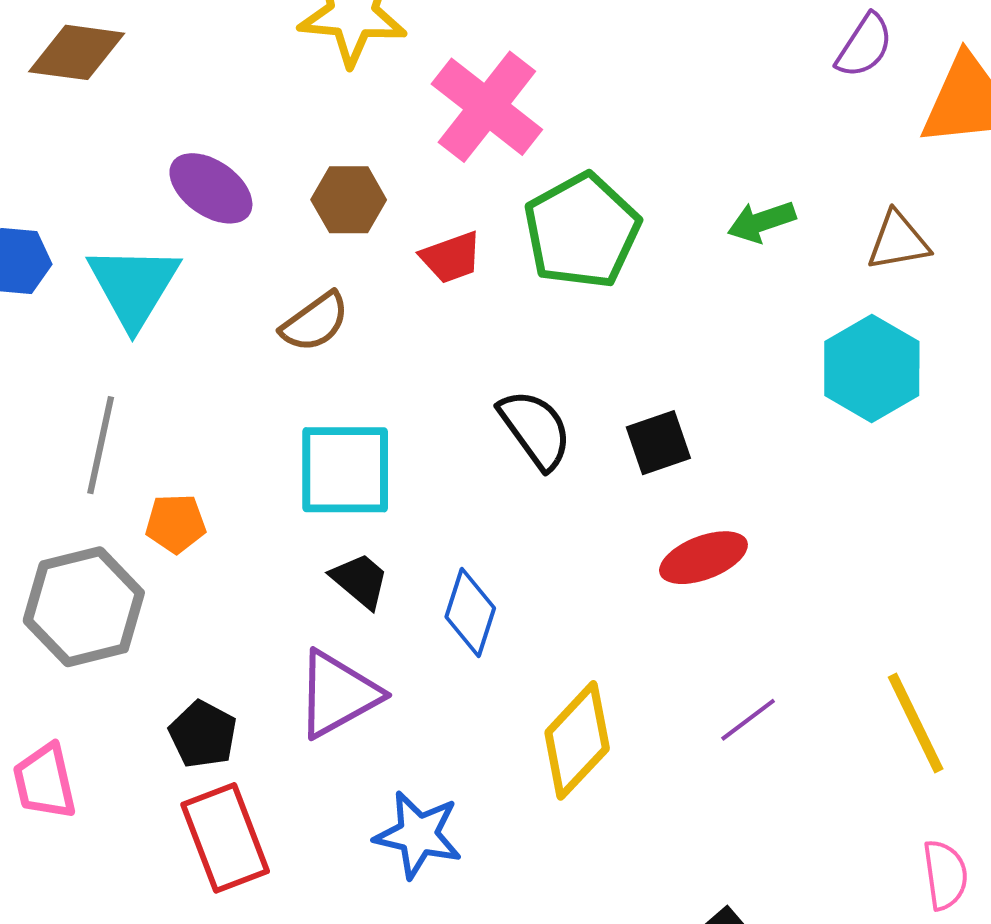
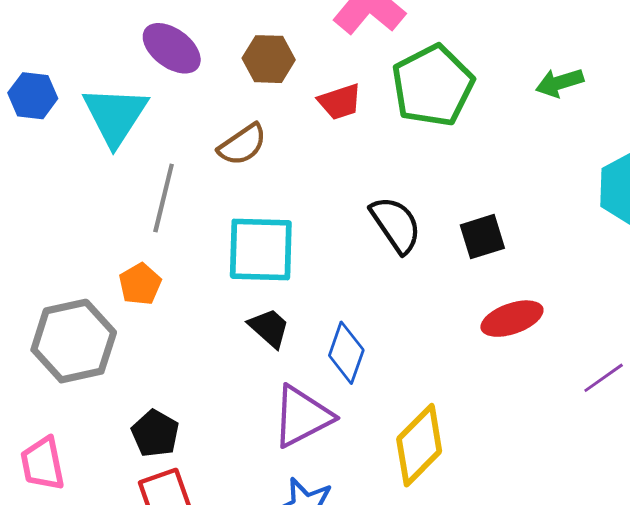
gray line: (101, 445) -> (164, 198), moved
orange pentagon: (176, 523) -> (140, 284), turned -30
purple triangle: (338, 694) -> (302, 416), moved
purple line: (748, 720) -> (604, 378), moved

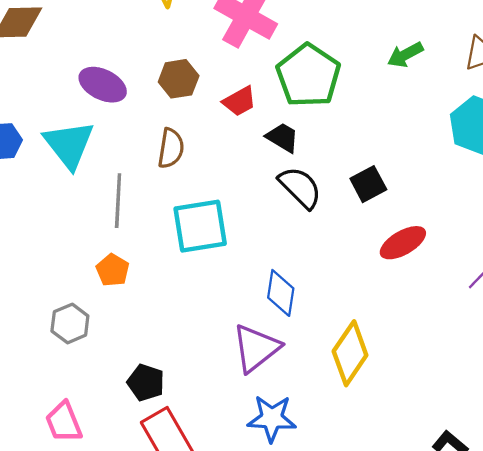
brown semicircle: (242, 145) -> (171, 148), turned -36
black trapezoid: (269, 328) -> (283, 137), moved
gray hexagon: (74, 341) -> (70, 323), size x0.6

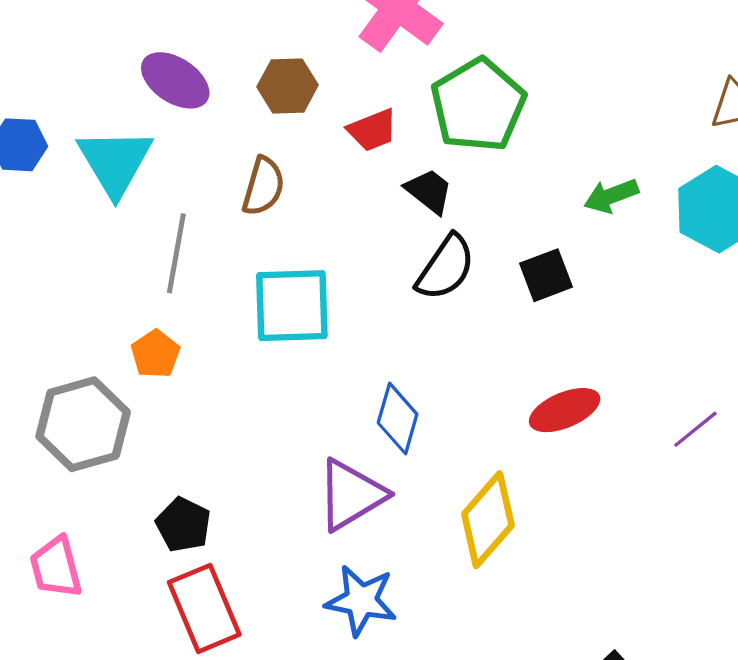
green arrow: (405, 55) -> (611, 196), moved
black semicircle: (300, 187) -> (446, 268), turned 72
red ellipse: (403, 243) -> (565, 410), moved
gray hexagon: (70, 323) -> (83, 424), size x1.6

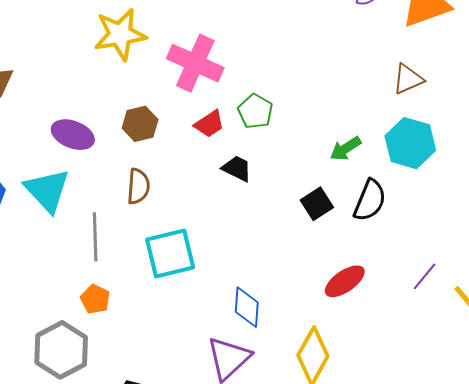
green pentagon: (478, 105) -> (255, 111), size x0.6
red trapezoid: (372, 130) -> (209, 124), moved
black semicircle: (446, 268) -> (370, 200), moved

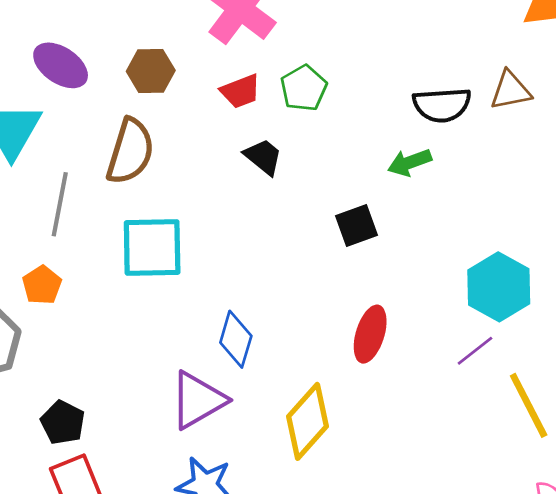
cyan hexagon: (410, 143) -> (499, 287), moved
brown semicircle: (138, 186) -> (130, 151), size x1.4
black semicircle: (370, 200) -> (442, 105), moved, turned 51
red ellipse: (345, 281) -> (370, 334), turned -51

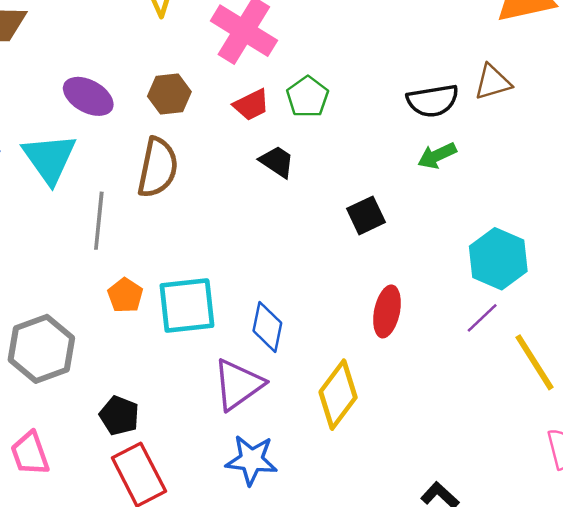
green arrow: (410, 162) -> (437, 156), moved
cyan square: (152, 248) -> (187, 306), moved
orange pentagon: (42, 285) -> (125, 295), moved

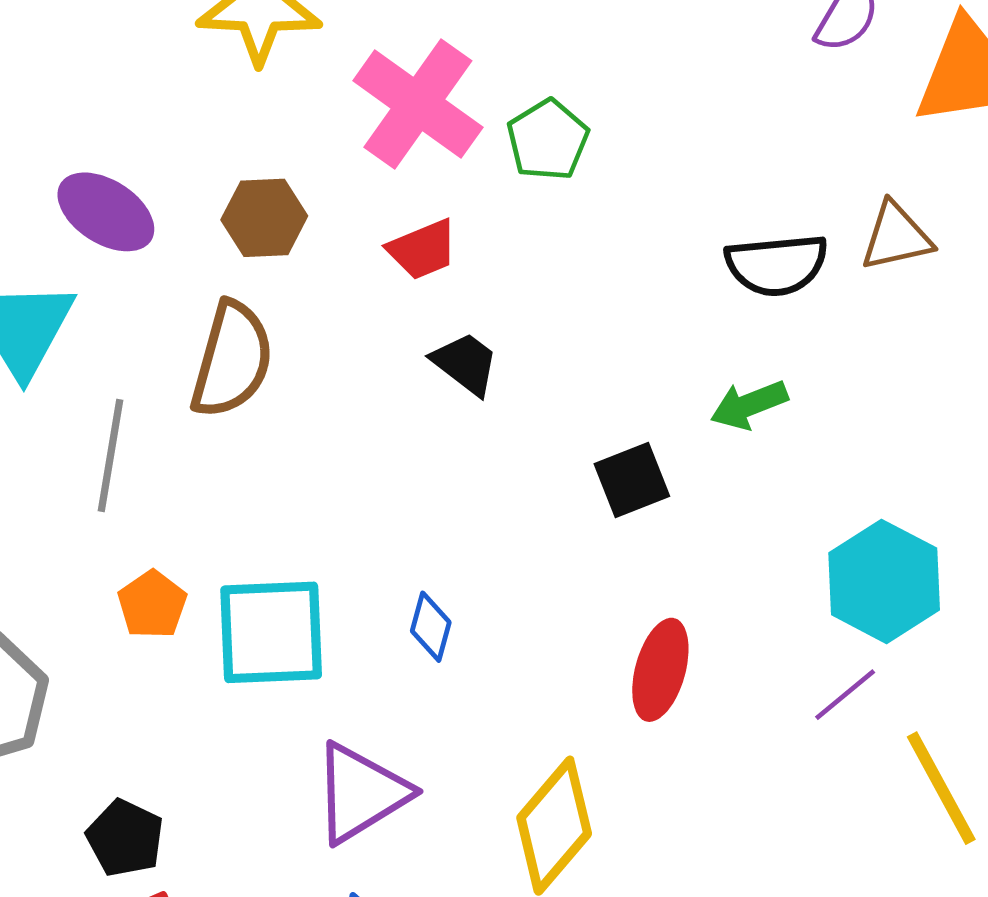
green pentagon: (308, 97) -> (548, 140), moved
green arrow: (437, 156) -> (749, 405), moved
blue diamond: (267, 327) -> (431, 627), moved, size x0.7

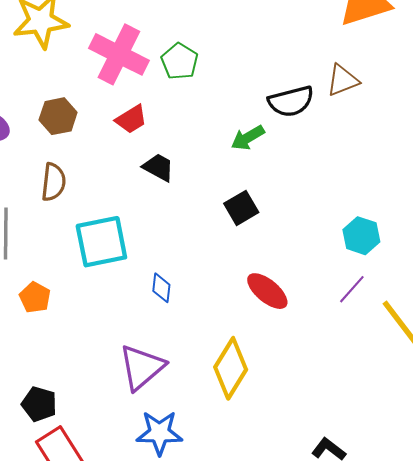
brown semicircle: (232, 360) -> (54, 182), size x0.7
green arrow: (749, 405) -> (248, 138), moved
cyan hexagon: (884, 581) -> (361, 236), size x0.7
cyan square: (271, 632) -> (101, 242), moved
red ellipse: (660, 670) -> (267, 291), turned -57

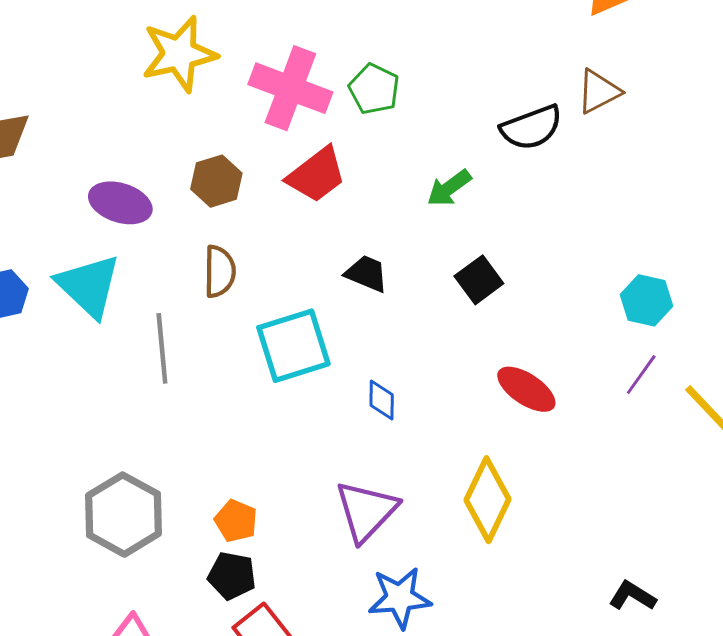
red trapezoid: (131, 119) -> (316, 175), size x1.4
green arrow: (248, 138) -> (449, 188), moved
black trapezoid: (158, 167) -> (367, 273), moved
orange pentagon: (35, 297) -> (236, 521), moved

